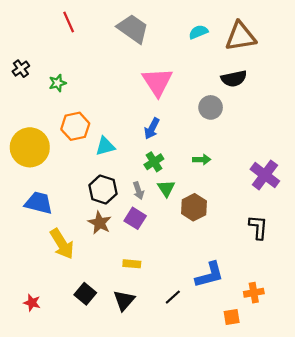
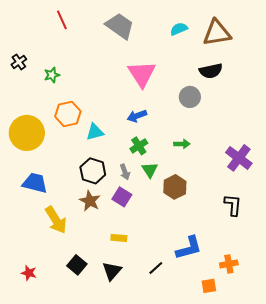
blue arrow: (152, 128) -> (137, 116), turned 42

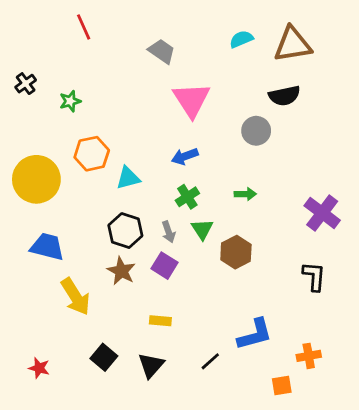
gray trapezoid: (120, 26) -> (162, 51), moved, size x0.7

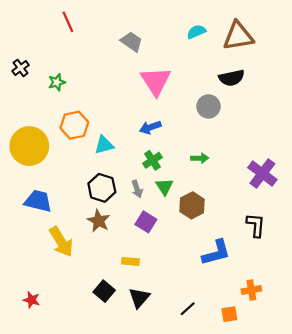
purple square: (164, 266) -> (146, 222), moved
blue L-shape: (255, 334) -> (216, 253), moved
black square: (104, 357) -> (104, 291), moved
black line: (210, 361) -> (188, 309), moved
black triangle: (151, 365) -> (139, 298), moved

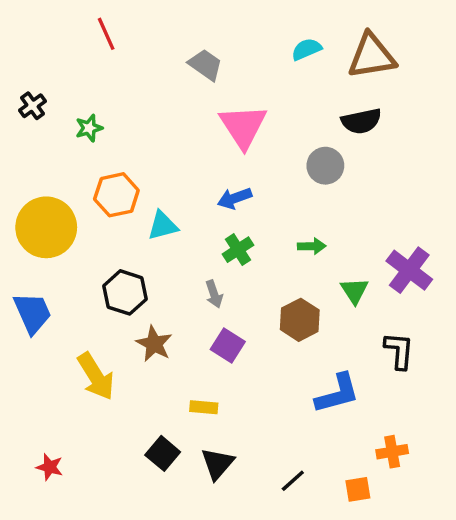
green triangle: (165, 187) -> (354, 291), moved
black hexagon: (102, 188) -> (125, 292), moved
blue trapezoid: (38, 201) -> (33, 313), moved, turned 52

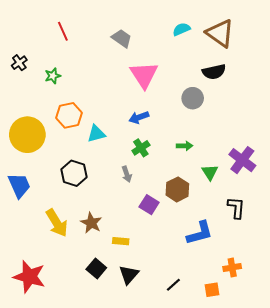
red line: (106, 34) -> (63, 31), moved
brown triangle: (372, 56) -> (220, 33), turned 44
brown star: (154, 344) -> (91, 223), moved
purple square: (228, 346) -> (149, 205), moved
red star: (50, 467) -> (29, 277), size x2.0

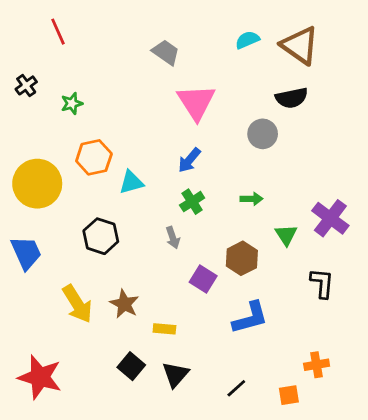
red line: (63, 31) -> (58, 32), moved
blue arrow: (139, 117) -> (189, 160), turned -30
blue L-shape: (200, 233) -> (250, 318), moved

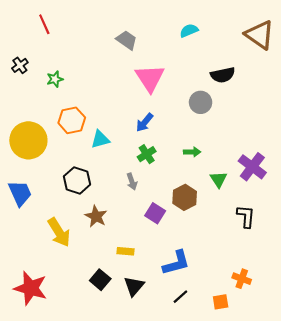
brown triangle: (300, 45) -> (260, 35), moved
brown star: (124, 304) -> (96, 216), moved
blue L-shape: (250, 318) -> (176, 263), moved
orange cross: (317, 365) -> (242, 279), turned 30

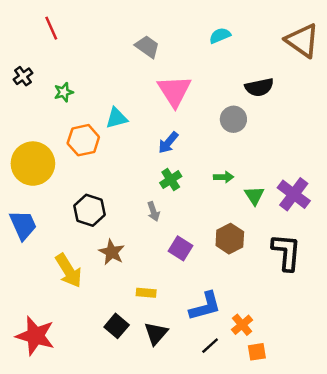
cyan triangle: (100, 139) -> (117, 118), moved
green triangle: (218, 179) -> (254, 196), moved
brown hexagon: (185, 197) -> (230, 239), moved
black L-shape: (246, 216) -> (286, 252), size x1.4
orange cross: (242, 279) -> (242, 325), moved, turned 30

